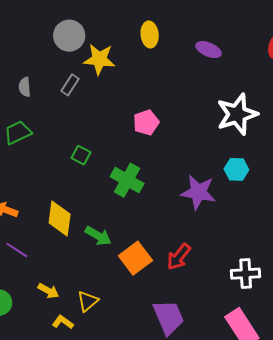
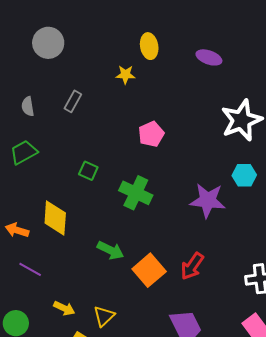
gray circle: (69, 36) -> (48, 43), moved
yellow star: (99, 59) -> (125, 75), moved, size x0.6
yellow diamond: (60, 218) -> (55, 218), moved

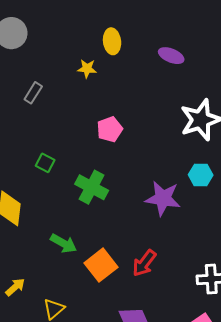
yellow arrow: (64, 308) -> (15, 287), moved, turned -70

